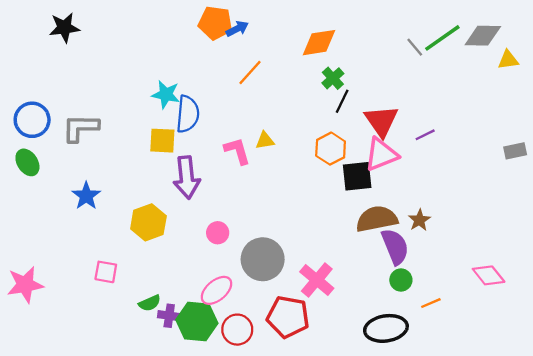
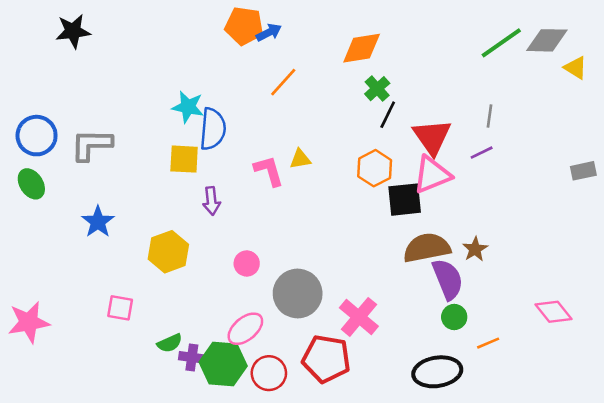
gray line: (415, 47) -> (489, 116), moved, turned 48
yellow triangle: (508, 60) -> (576, 68), turned 40
purple arrow: (187, 177) -> (211, 201), size x0.6

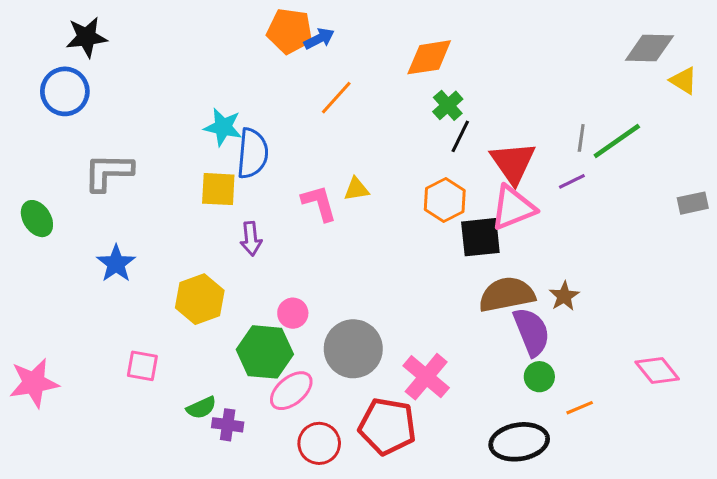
green line: (501, 43) -> (617, 141), moved
blue circle: (37, 136) -> (65, 91), moved
green hexagon: (223, 364) -> (265, 352), moved

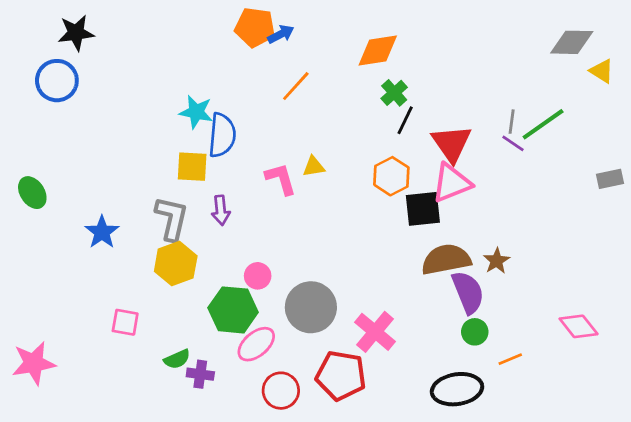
gray L-shape: (108, 172) -> (172, 218), moved, turned 102
purple line: (572, 181) -> (513, 143), moved, turned 60
pink star: (34, 383) -> (34, 363), moved

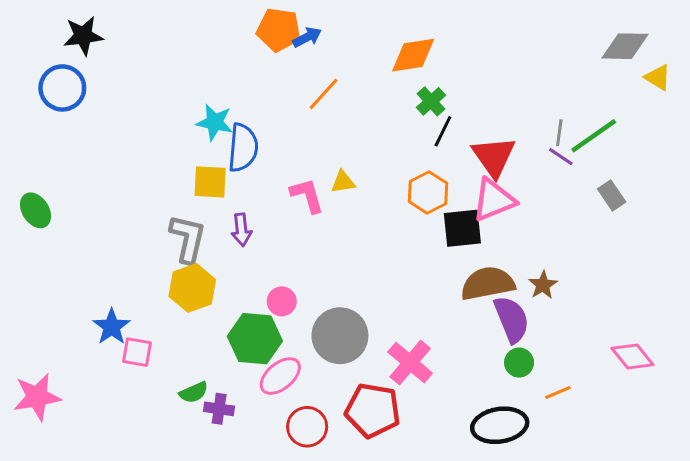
gray rectangle: (610, 179) -> (612, 195), moved, turned 68
blue star: (102, 232) -> (112, 327), moved

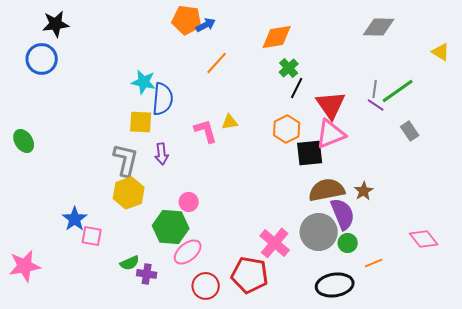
gray diamond: (625, 46) -> (379, 27), moved
gray circle: (340, 336) -> (319, 232), moved

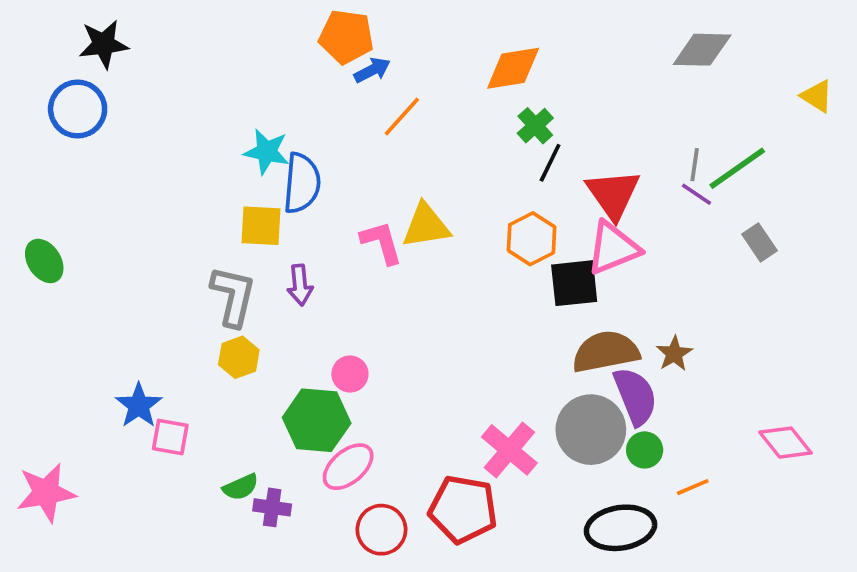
blue arrow: (206, 25) -> (372, 70), moved
yellow triangle: (230, 122) -> (426, 226), size x1.6
yellow hexagon: (129, 193) -> (239, 357), size x0.7

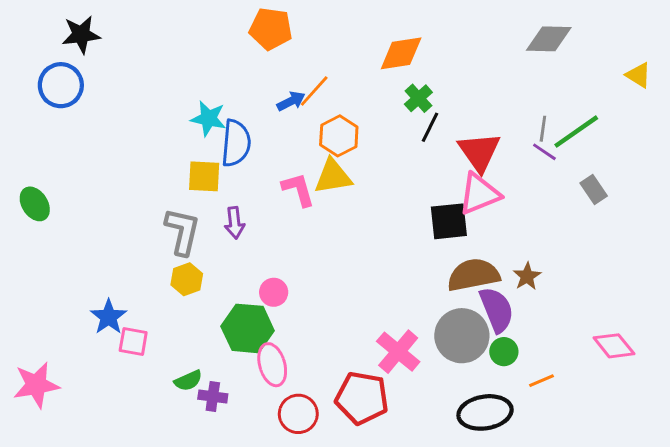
blue arrow: (372, 70) -> (291, 101), moved
orange hexagon: (532, 239) -> (339, 136), moved
pink ellipse: (348, 467) -> (272, 365), turned -66

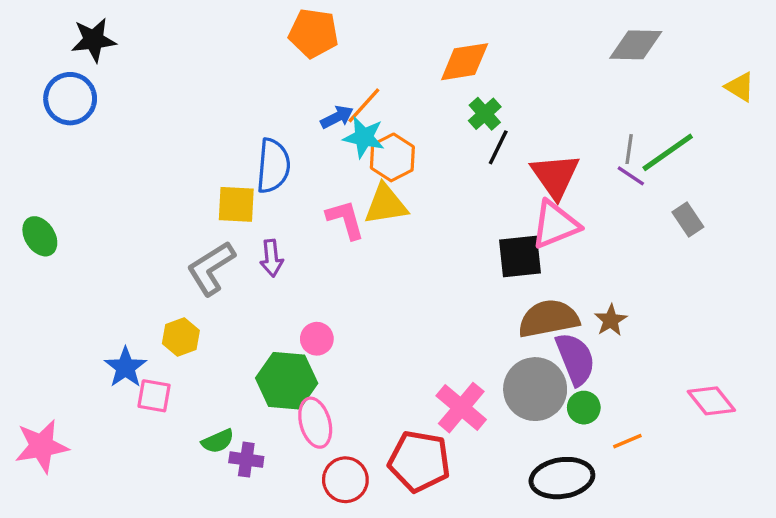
cyan star: (208, 119) -> (364, 137), moved
gray L-shape: (182, 231) -> (211, 268), turned -135
yellow hexagon: (187, 279) -> (181, 337), moved

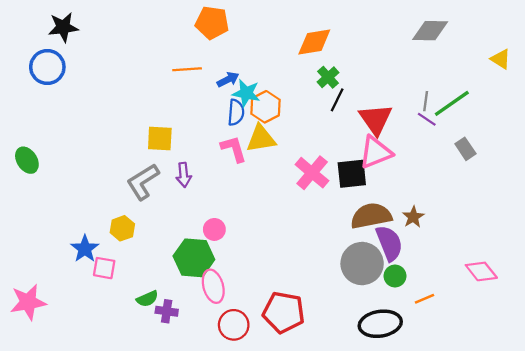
orange line: (364, 105) -> (187, 69), moved, turned 44
blue semicircle: (273, 166) -> (236, 112), moved, size x0.7
pink cross: (461, 408) -> (312, 173), moved

